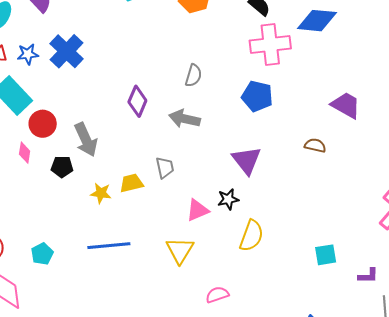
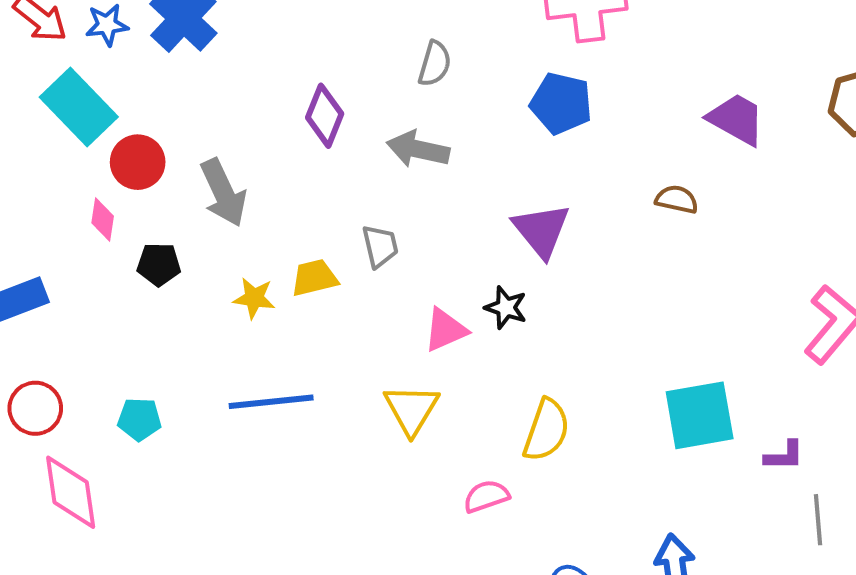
black pentagon: (62, 167) -> (159, 264), moved
black star: (228, 199) -> (506, 308), turned 30
yellow semicircle: (251, 236) -> (546, 430), moved
cyan pentagon: (42, 254) -> (139, 419), turned 30
cyan square: (326, 255) -> (700, 415), size x1.6

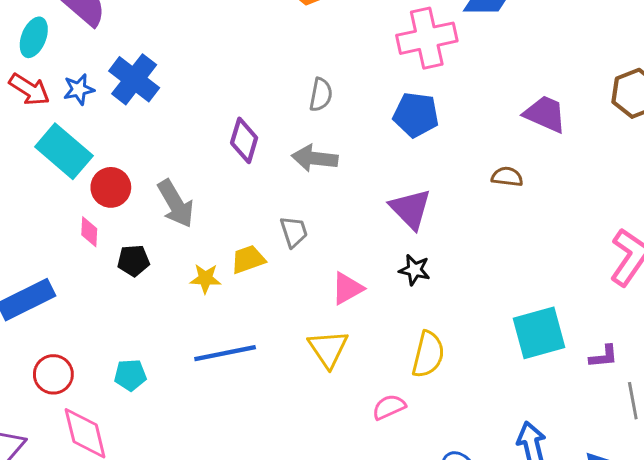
black star: (506, 308) -> (415, 270), moved

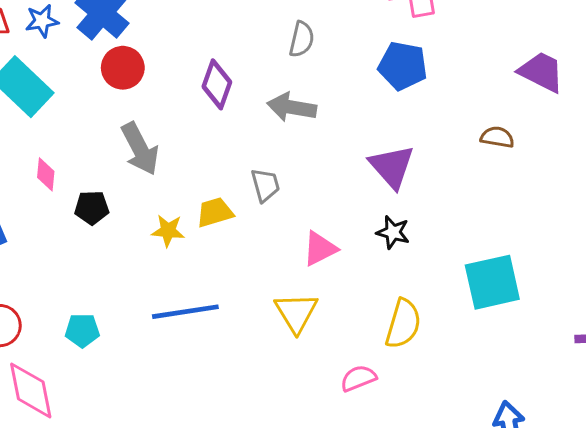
red circle: (111, 187) -> (123, 68), moved
cyan square: (539, 333) -> (492, 282), moved

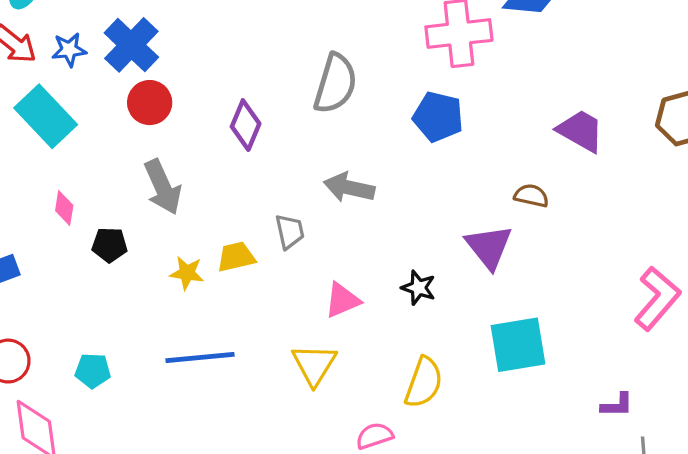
gray semicircle: (302, 39) -> (335, 84), size x1.6
gray arrow: (292, 107) -> (349, 188), moved
purple triangle: (392, 167) -> (489, 247), moved

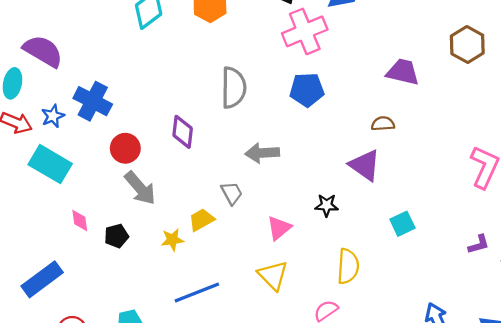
red circle: (150, 103) -> (125, 148), moved
cyan square: (518, 345) -> (402, 224), size x0.6

